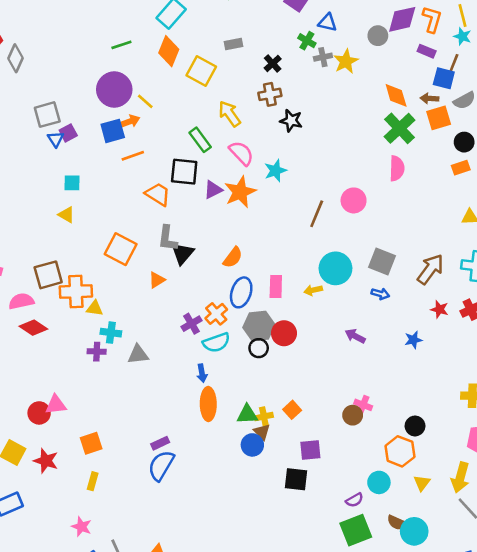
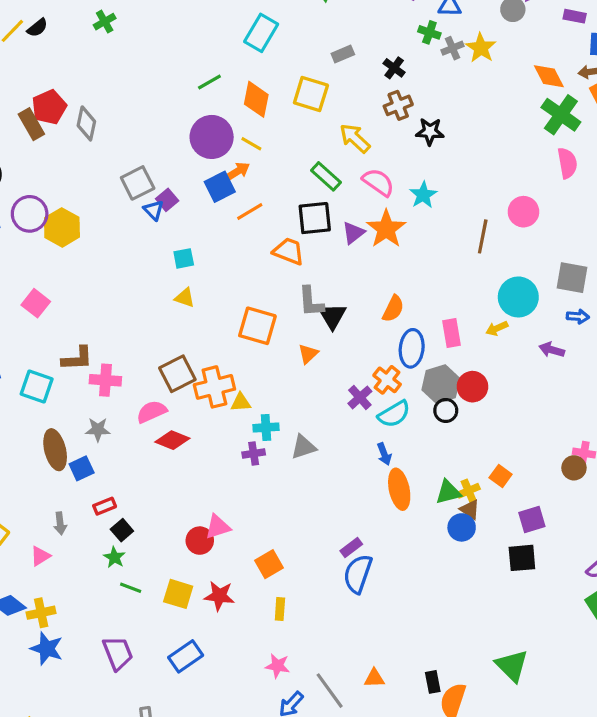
orange diamond: (169, 51) -> (256, 99), moved
purple arrow: (355, 336) -> (552, 350), moved

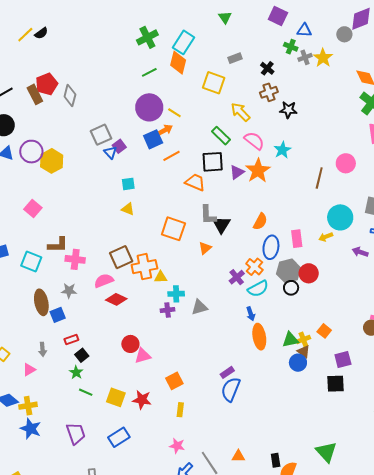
green cross: (105, 22) -> (147, 37), moved, size x1.5
orange diamond: (256, 99) -> (178, 63), moved
red circle: (200, 541) -> (130, 344), moved

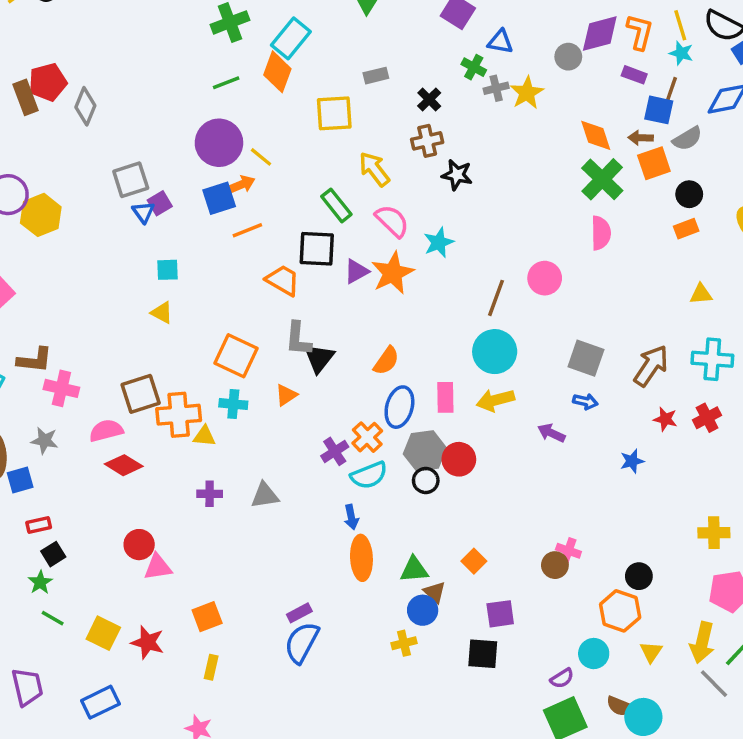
yellow square: (214, 83) -> (334, 113), turned -30
cyan circle: (340, 217) -> (495, 352), moved
yellow arrow: (326, 237) -> (495, 400), size x1.5
cyan cross: (176, 294) -> (233, 404), moved
yellow cross: (303, 339) -> (404, 643), moved

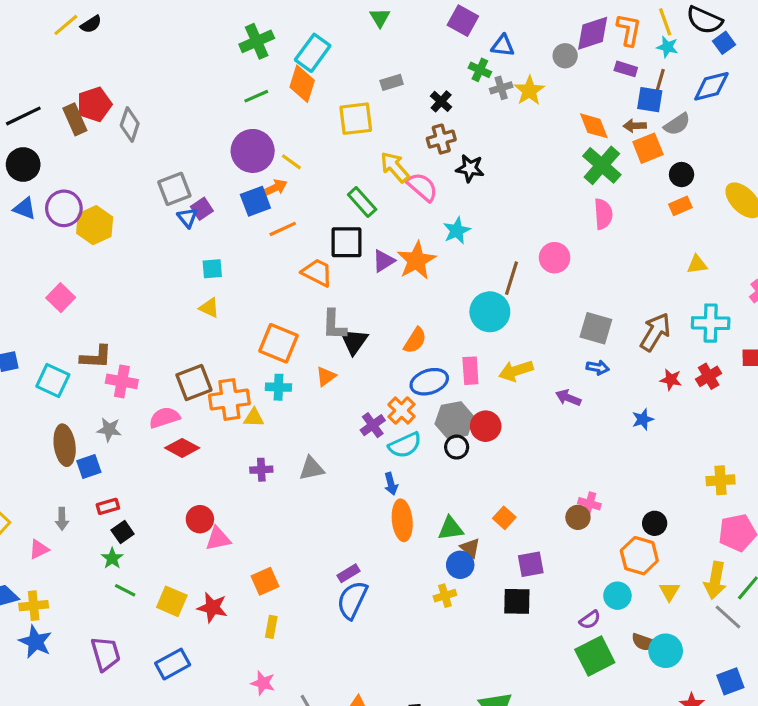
pink semicircle: (392, 221) -> (422, 187), moved
cyan circle: (495, 352) -> (490, 312), moved
blue ellipse: (399, 407) -> (429, 382), turned 60

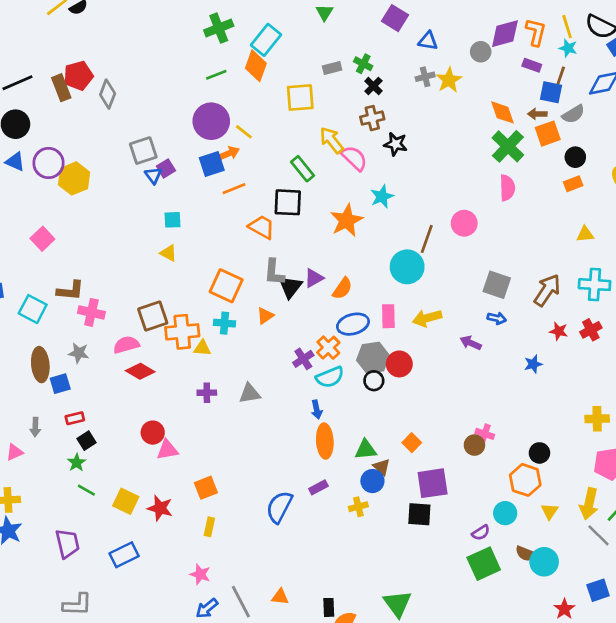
green cross: (480, 70) -> (363, 64), moved
purple triangle: (383, 261) -> (314, 278), moved
purple square: (531, 564) -> (433, 483), size x1.4
purple rectangle: (348, 573) -> (318, 487), moved

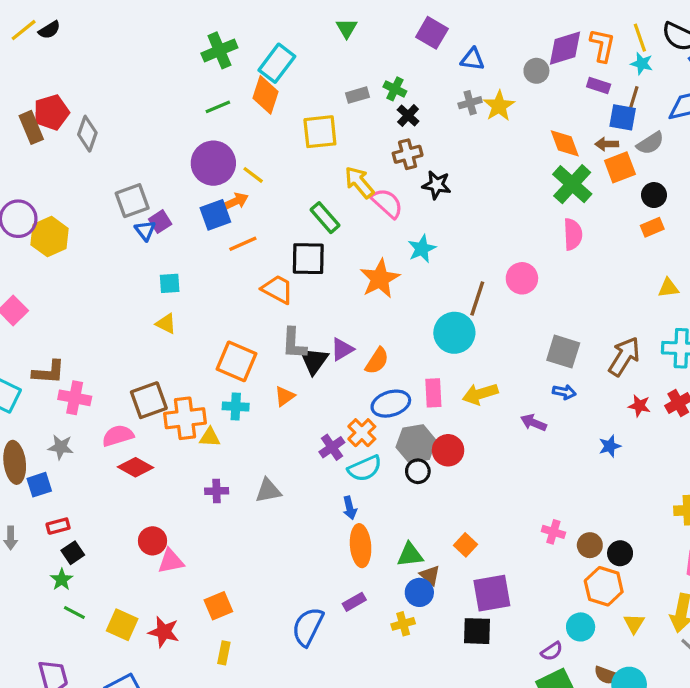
brown circle: (474, 445) -> (590, 545), moved

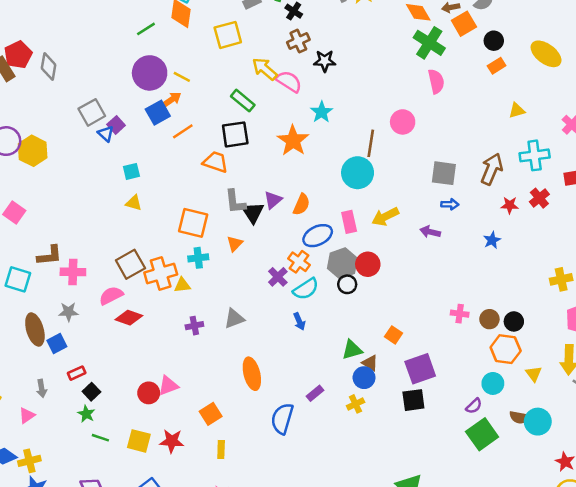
red circle: (153, 541) -> (149, 393), moved
orange ellipse: (361, 546) -> (252, 374), moved

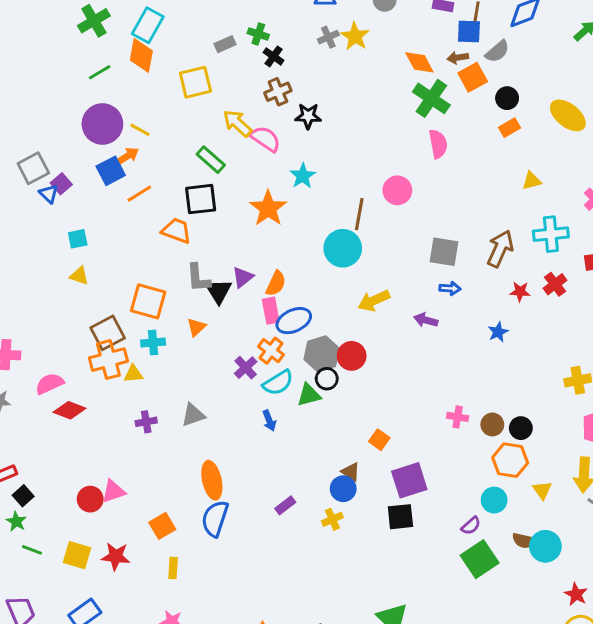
pink rectangle: (349, 222) -> (271, 311), moved
brown square: (130, 264) -> (108, 333), moved
green triangle: (352, 350) -> (309, 395), moved
blue semicircle: (282, 419) -> (215, 519), moved

